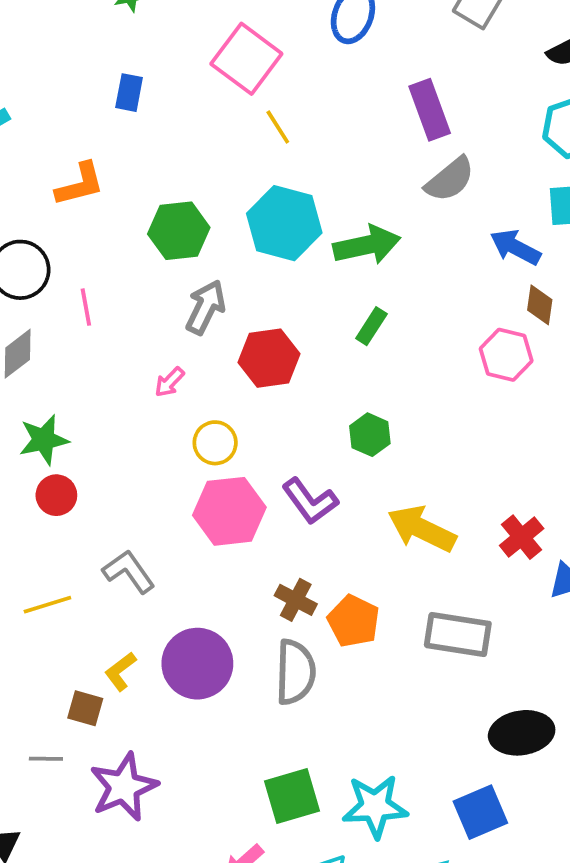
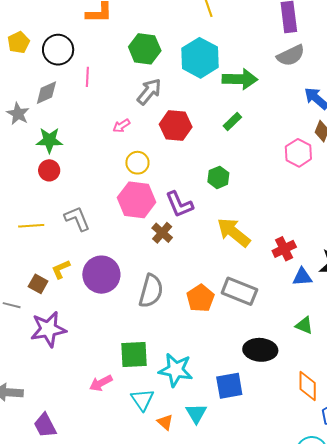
brown cross: (296, 600) -> (162, 233), moved
orange pentagon: (354, 621) -> (200, 298), moved

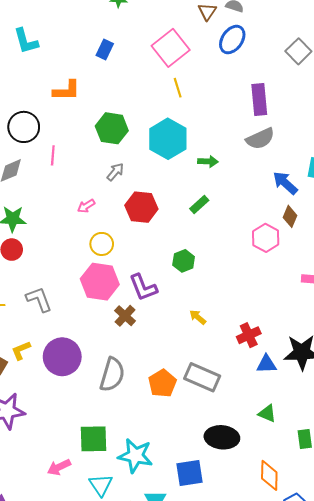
green arrow: (240, 79) -> (208, 161), size x0.6
gray arrow: (149, 92) -> (115, 172), size x0.7
yellow arrow: (234, 232) -> (198, 317), size x0.5

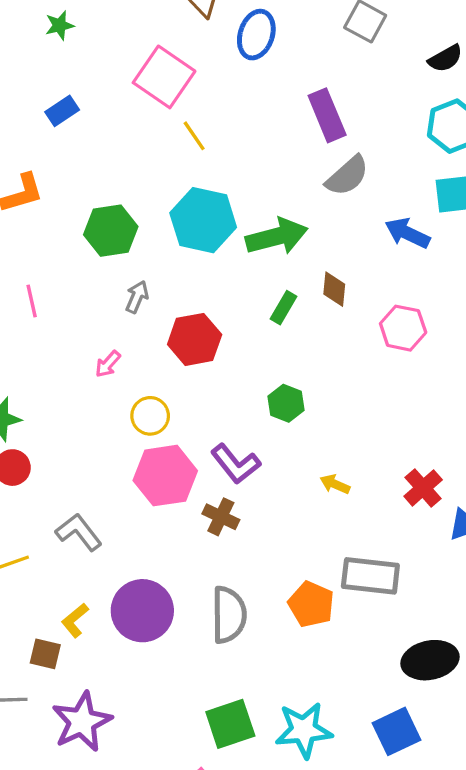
blue rectangle: (105, 49) -> (62, 111), turned 48
green arrow: (208, 161) -> (277, 236), size x1.8
brown diamond: (290, 216) -> (334, 289), moved

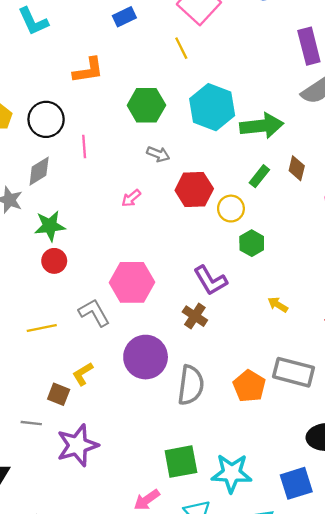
yellow line: (194, 136) -> (181, 48), moved
gray arrow: (137, 297) -> (158, 154), turned 80
yellow circle: (150, 416) -> (231, 209), moved
pink hexagon: (165, 476) -> (132, 282), moved
purple circle: (142, 611) -> (146, 357), moved

